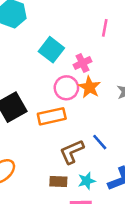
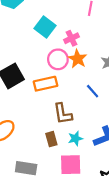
blue line: (100, 142) -> (93, 91), moved
brown L-shape: (72, 152) -> (63, 114), turned -75
brown rectangle: (58, 182) -> (51, 139), turned 72

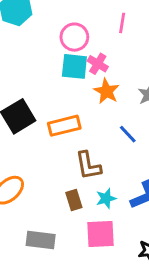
cyan square: (45, 27) -> (74, 66), moved, turned -30
pink cross: (71, 38) -> (98, 64), turned -32
pink circle: (58, 59) -> (74, 37), moved

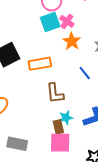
cyan square: (74, 66) -> (50, 22), turned -30
brown rectangle: (74, 200) -> (58, 127), moved

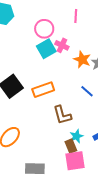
orange star: (72, 41) -> (82, 60), moved

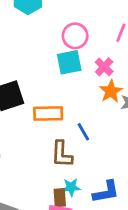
pink cross: (62, 45) -> (104, 67), moved
blue line: (87, 91) -> (83, 132), moved

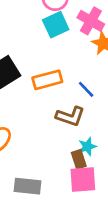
pink cross: (104, 67) -> (91, 21), size x1.4
brown L-shape: (62, 154) -> (70, 116), turned -60

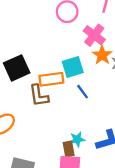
cyan square: (56, 25) -> (73, 67), moved
brown L-shape: (70, 116) -> (39, 96), moved, turned 55

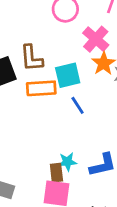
brown L-shape: (39, 96) -> (31, 58), moved

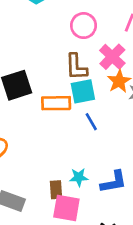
brown L-shape: (31, 58) -> (76, 67), moved
brown rectangle: (56, 173) -> (56, 190), moved

